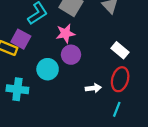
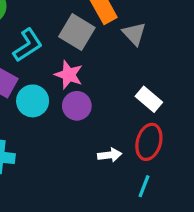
pink star: (65, 33) -> (69, 75), turned 30
cyan circle: (48, 69) -> (33, 101), moved

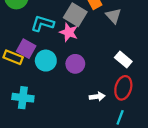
cyan L-shape: (28, 45) -> (43, 23), turned -130
pink star: (69, 75) -> (69, 32), moved

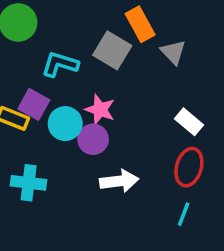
pink star: (69, 32) -> (100, 110), moved
purple circle: (75, 64) -> (93, 139), moved
white arrow: (97, 97) -> (119, 181), moved, size x1.5

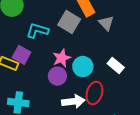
pink star: (100, 110) -> (62, 58), turned 30
cyan circle: (65, 124) -> (83, 67), moved
red ellipse: (189, 167) -> (94, 93), moved

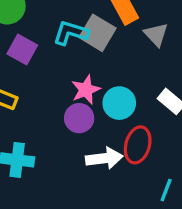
cyan L-shape: (37, 31) -> (71, 33), moved
purple square: (21, 55) -> (22, 50), moved

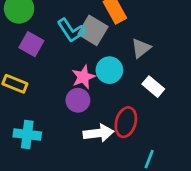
cyan L-shape: (71, 33) -> (71, 30), turned -140
gray triangle: (156, 34) -> (141, 48), moved, turned 35
cyan circle: (119, 103) -> (109, 70), moved

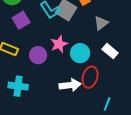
purple square: (31, 44) -> (21, 20), turned 30
cyan circle: (109, 70) -> (80, 53), moved
purple circle: (78, 100) -> (38, 55), moved

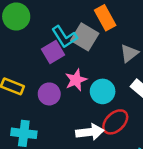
purple square: (21, 20) -> (53, 52), moved
red ellipse: (90, 77) -> (115, 122), turned 30

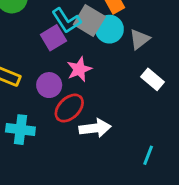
cyan circle: (103, 91) -> (109, 29), moved
red ellipse: (115, 122) -> (69, 108), moved

